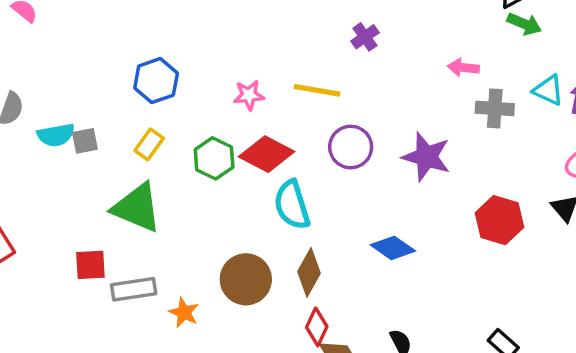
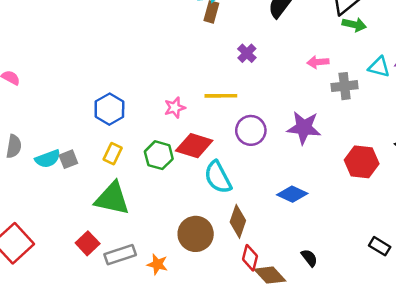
red square: (90, 265) -> (88, 243), turned -30

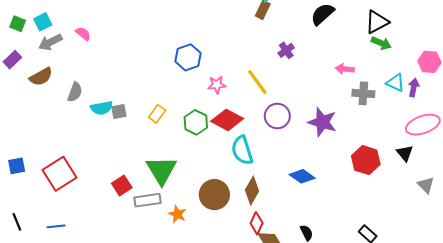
yellow line: (221, 96) -> (257, 82), turned 44
blue hexagon: (109, 109) -> (188, 57), moved
green triangle: (112, 198) -> (162, 170), moved, turned 36

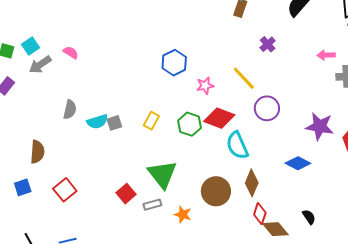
brown semicircle: (41, 77) -> (37, 152), moved, turned -50
purple star: (322, 122) -> (320, 126), moved
red square: (60, 174) -> (65, 190), size x0.7
gray rectangle: (147, 200) -> (152, 205), size x0.7

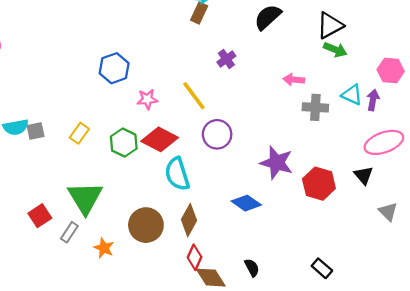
gray rectangle: (152, 205) -> (69, 232), turned -48

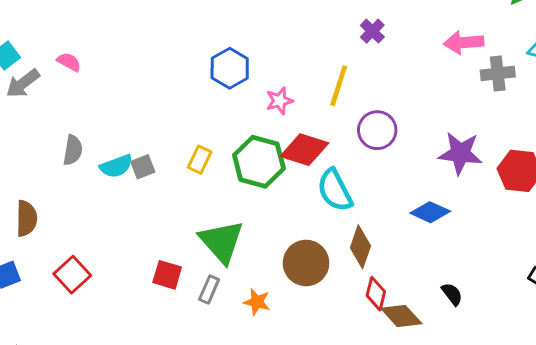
pink arrow: (294, 80) -> (464, 43), size x1.4
yellow line: (194, 96) -> (339, 86), turned 64
green hexagon: (124, 143) -> (259, 162), size x1.4
red square: (40, 216) -> (167, 275), turned -30

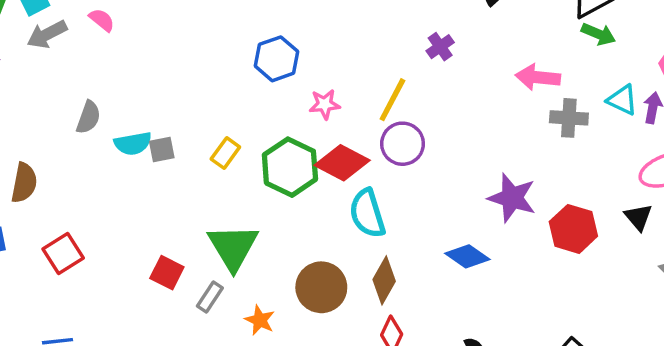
purple circle: (377, 130) -> (403, 144), moved

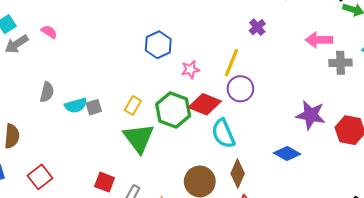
green triangle: (233, 247) -> (139, 138), moved

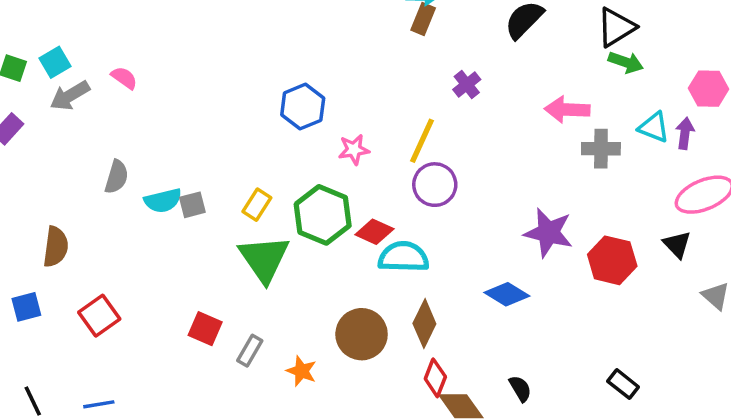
red diamond: (205, 104) -> (374, 232), moved, size x0.7
cyan semicircle: (223, 133) -> (403, 257), turned 112

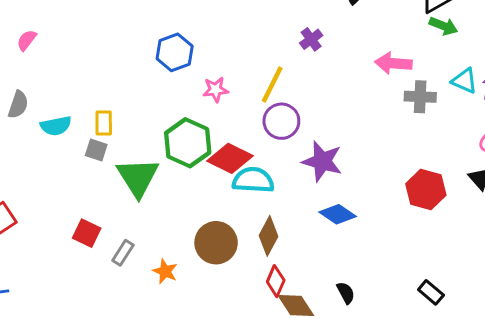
pink semicircle: (124, 78) -> (27, 40), moved, turned -90
gray square: (192, 205) -> (96, 150), moved, turned 30
yellow rectangle: (257, 205) -> (104, 123), moved, turned -35
red diamond: (374, 232) -> (230, 158), size x1.4
purple star: (548, 233) -> (322, 161), moved

